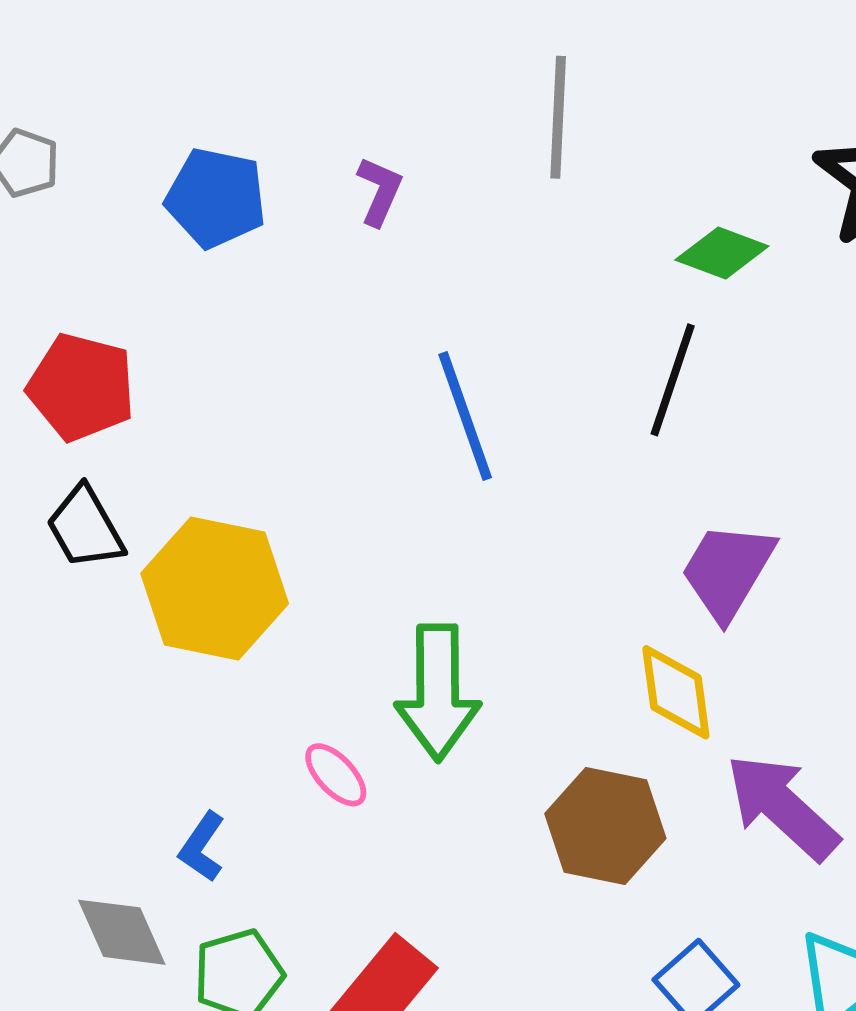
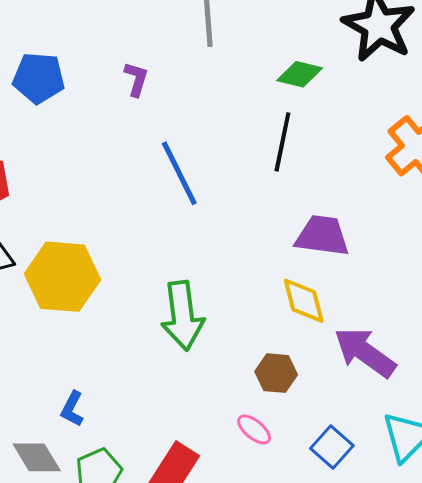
purple L-shape: (380, 191) -> (136, 79), moved
purple trapezoid: (727, 571) -> (322, 236), turned 74
pink ellipse: (336, 775) -> (254, 429), moved
brown hexagon: (605, 826) -> (276, 373), size x0.7

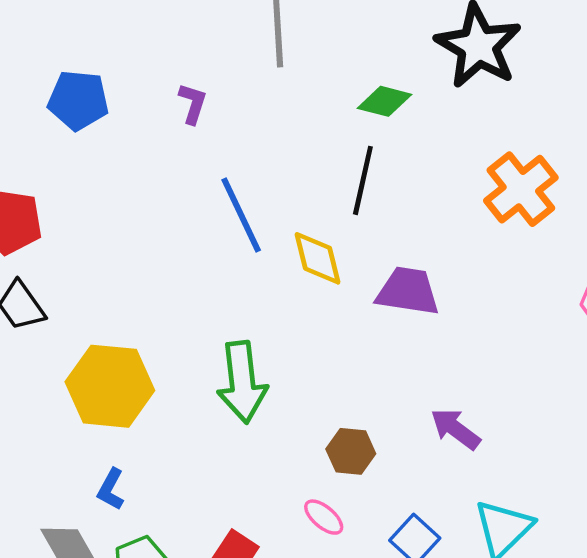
yellow hexagon: (63, 277) -> (110, 386), moved
yellow diamond: (304, 301) -> (318, 258), moved
purple arrow: (365, 352) -> (455, 429), size x0.7

